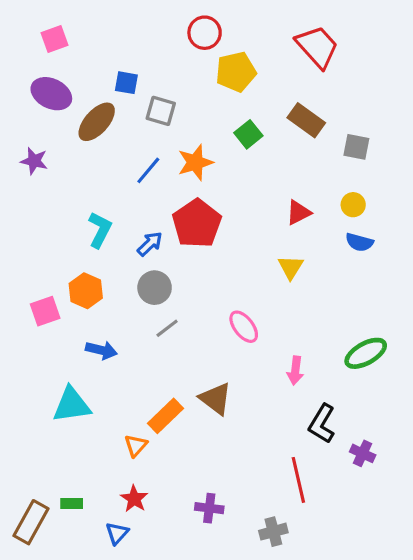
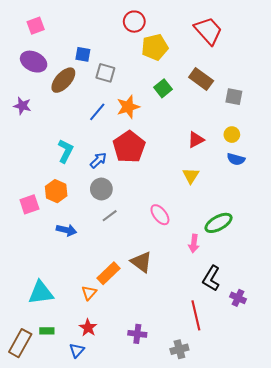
green ellipse: (366, 353) -> (218, 223), moved
cyan triangle: (72, 405) -> (41, 293), moved

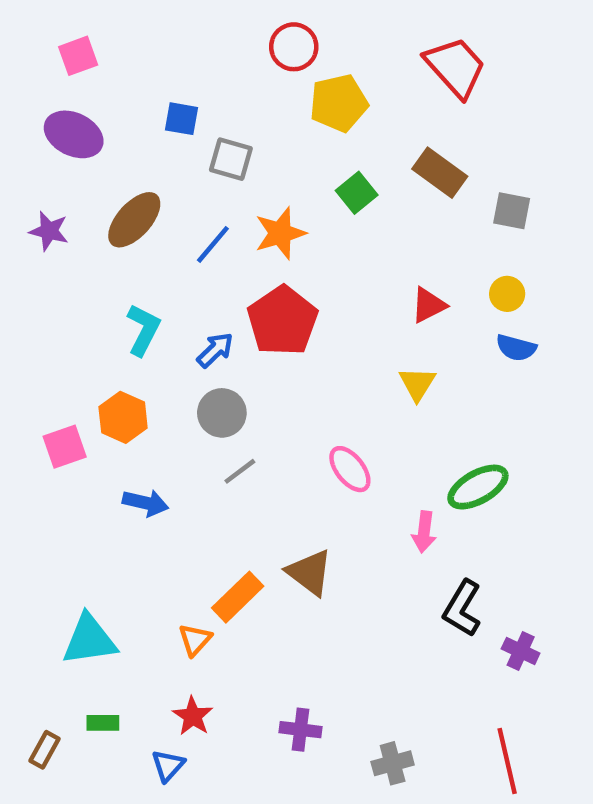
brown ellipse: (63, 80) -> (134, 220), moved
red line: (196, 315) -> (507, 761), moved
brown rectangle: (20, 343) -> (44, 750), size x0.6

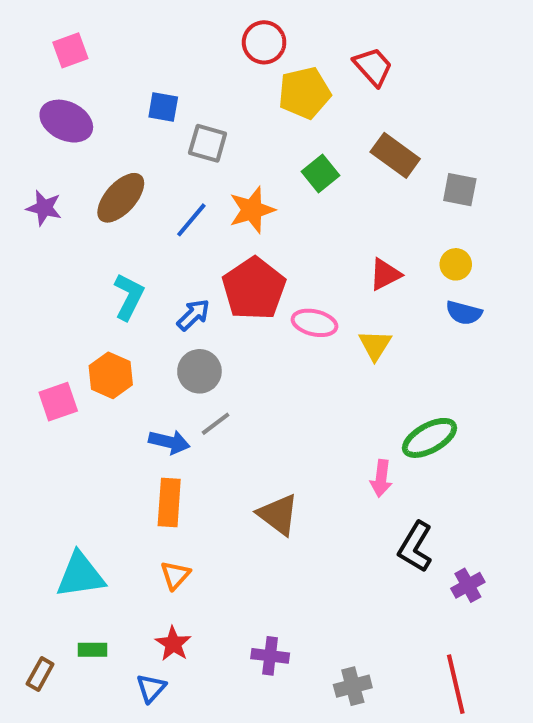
red trapezoid: (455, 67) -> (373, 67), moved, size x0.7
pink ellipse: (350, 469) -> (314, 323), moved, turned -39
blue arrow: (146, 503) -> (169, 442), moved
orange rectangle: (238, 597) -> (169, 502), moved, turned -42
purple cross: (521, 651) -> (468, 585), turned 36

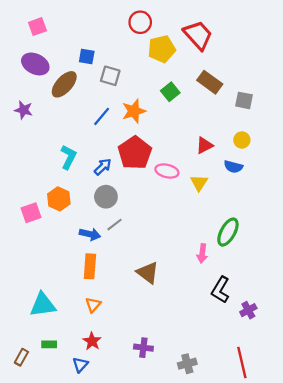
red trapezoid: (373, 67) -> (198, 35), size x1.4
brown ellipse: (121, 198) -> (64, 84), moved
blue semicircle: (464, 313) -> (233, 167), moved
green ellipse: (430, 438) -> (228, 232), turned -32

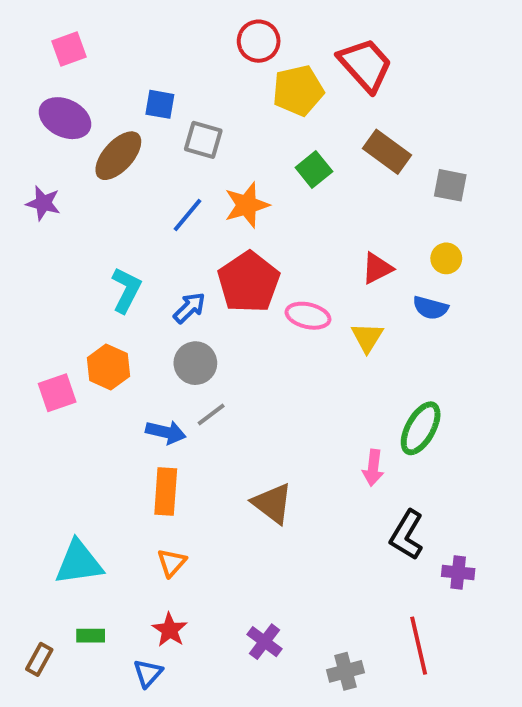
purple cross: (248, 310) -> (458, 573), turned 35
purple cross: (143, 348) -> (265, 642), turned 30
red line: (242, 363) -> (419, 646), moved

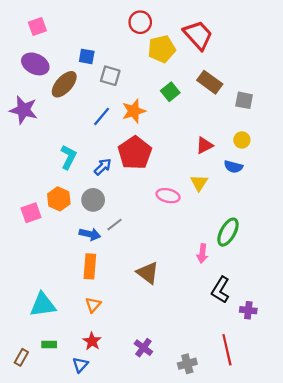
purple star: (43, 203) -> (23, 110), size x1.5
pink ellipse: (308, 316) -> (168, 196), moved
gray circle: (195, 363) -> (93, 200), moved

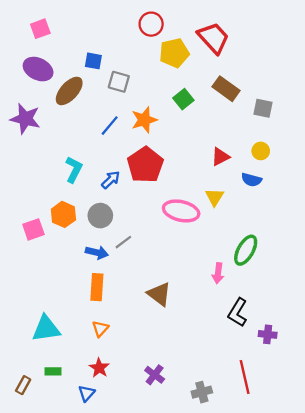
pink ellipse: (168, 196) -> (181, 211), size x1.4

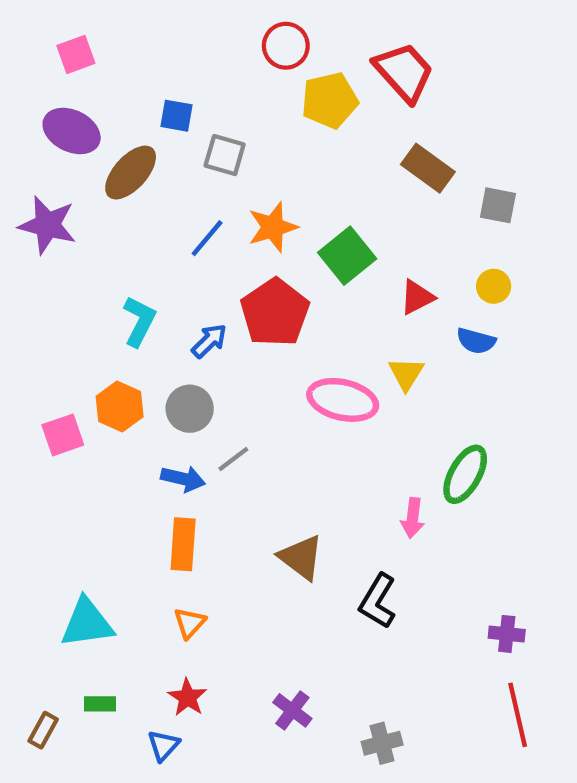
green square: (183, 99) -> (347, 256), moved, size x1.4
black L-shape: (238, 312) -> (378, 601), moved
red line: (245, 377) -> (518, 715), moved

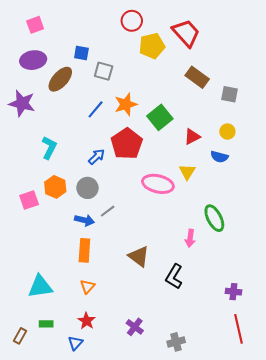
purple ellipse: (72, 131) -> (33, 60), turned -35
cyan L-shape: (139, 321) -> (49, 148), moved
green ellipse: (465, 474) -> (214, 218), turned -56

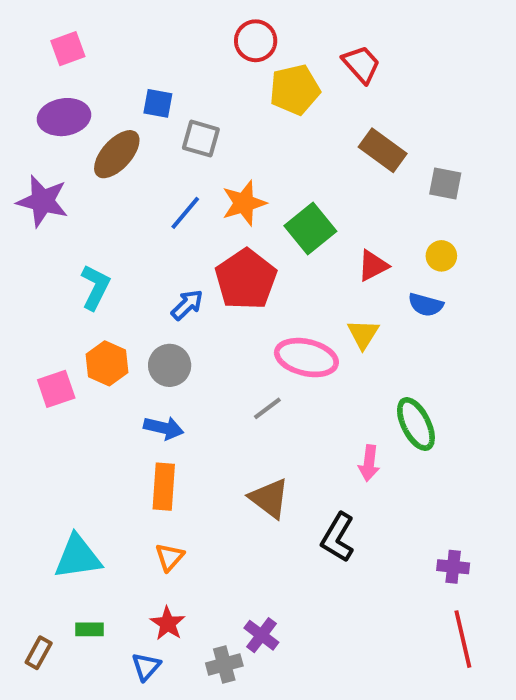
red trapezoid: (186, 33) -> (361, 64), size x0.7
gray line: (108, 211) -> (267, 408), moved
gray cross: (176, 342) -> (224, 665), moved

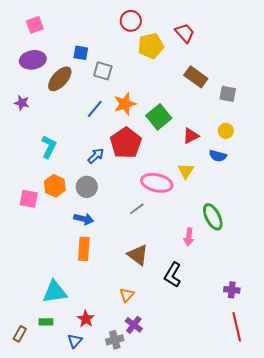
purple star: (42, 201) -> (22, 103), size x0.6
pink square: (56, 389) -> (29, 199), turned 30
cyan triangle: (78, 557) -> (55, 292), moved
orange triangle: (170, 557) -> (127, 295), moved

